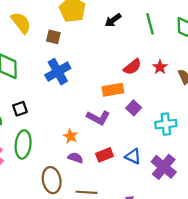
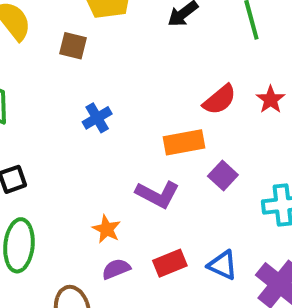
blue cross: (58, 72) -> (97, 118), moved, size x0.6
purple semicircle: (75, 158) -> (116, 269), turned -40

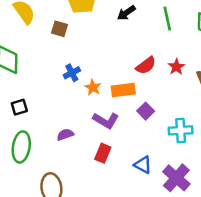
orange star: (107, 229) -> (93, 87), moved
red rectangle: (170, 263) -> (103, 153), moved, turned -48
purple semicircle: (116, 269) -> (65, 135), moved

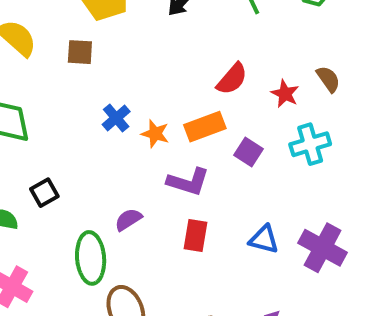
red star: (176, 67) -> (285, 94), moved
cyan cross: (181, 130) -> (310, 144), moved
green ellipse: (21, 147) -> (91, 258), moved

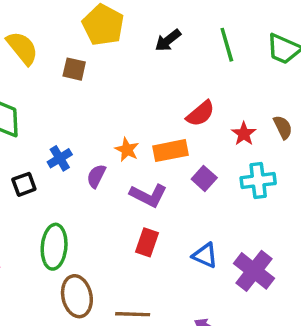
blue cross: (116, 118) -> (60, 158), moved
purple semicircle: (128, 220) -> (96, 176), moved, turned -40

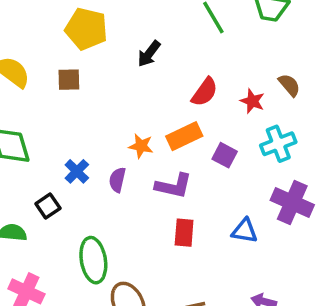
black arrow: (168, 40) -> (149, 54), moved
purple cross: (254, 271) -> (292, 203), moved

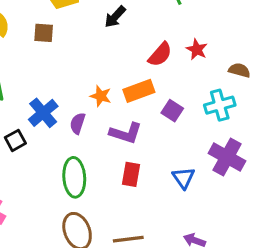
brown semicircle: (289, 85) -> (239, 70), moved, turned -40
red star: (252, 101) -> (197, 49), moved
blue cross: (77, 171) -> (43, 113), size x1.4
blue triangle: (245, 231) -> (183, 178), turned 40
green ellipse: (93, 260) -> (74, 177), moved

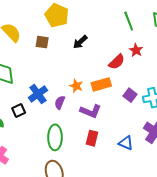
black arrow: (115, 17) -> (80, 42), moved
red star: (197, 49) -> (136, 50), moved
purple square: (172, 111) -> (130, 95), moved
blue triangle: (183, 178) -> (126, 143), turned -35

